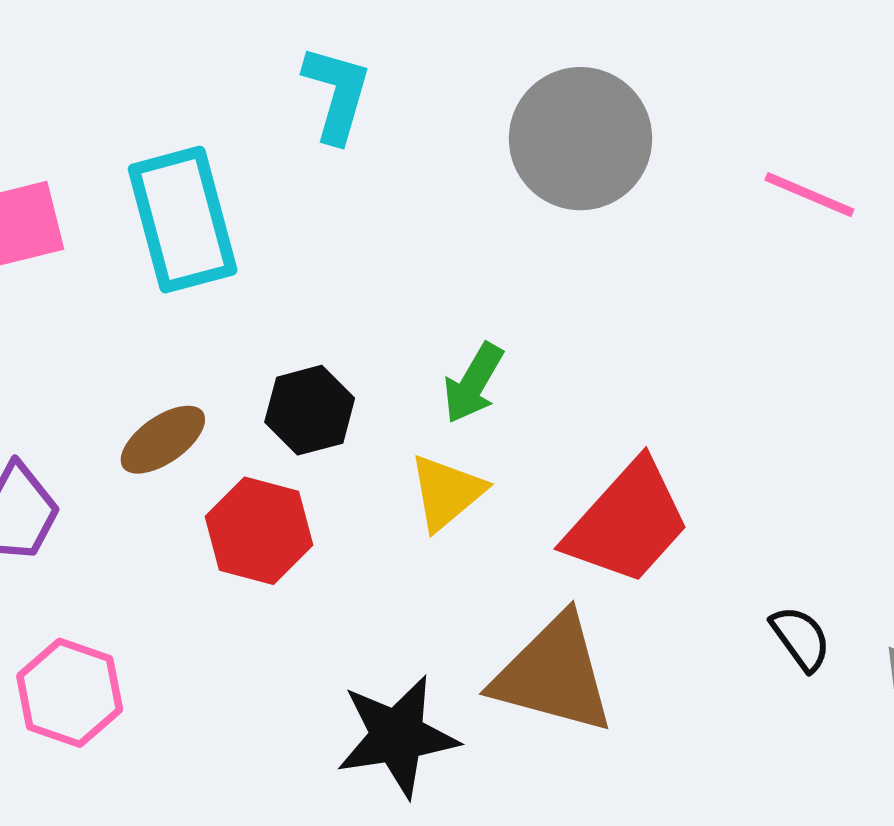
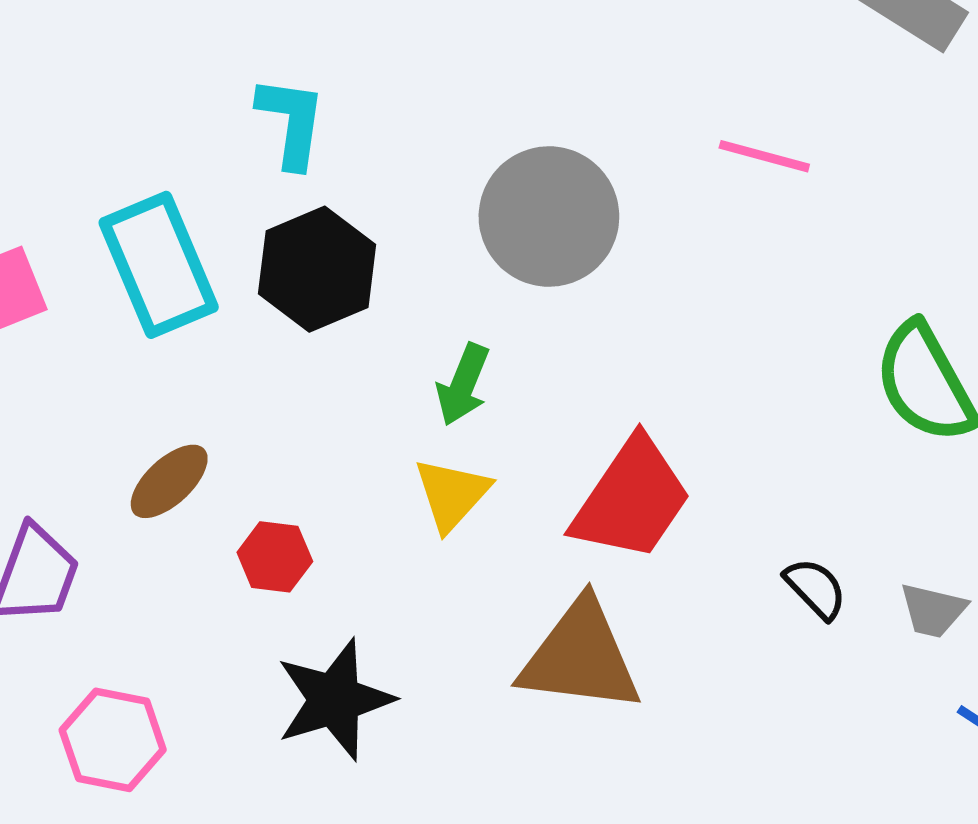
gray circle: (581, 139) -> (549, 217), moved
black hexagon: (310, 410) -> (317, 269), moved, size x1.4
red hexagon: (259, 531) -> (275, 557), size x0.7
black star: (397, 736) -> (335, 700), moved

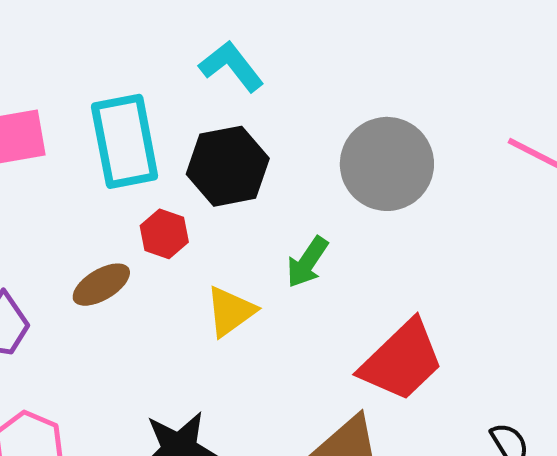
cyan L-shape: (291, 122) -> (231, 66), turned -58
yellow triangle: (452, 494) -> (230, 311), moved
red hexagon: (275, 557) -> (164, 234), moved

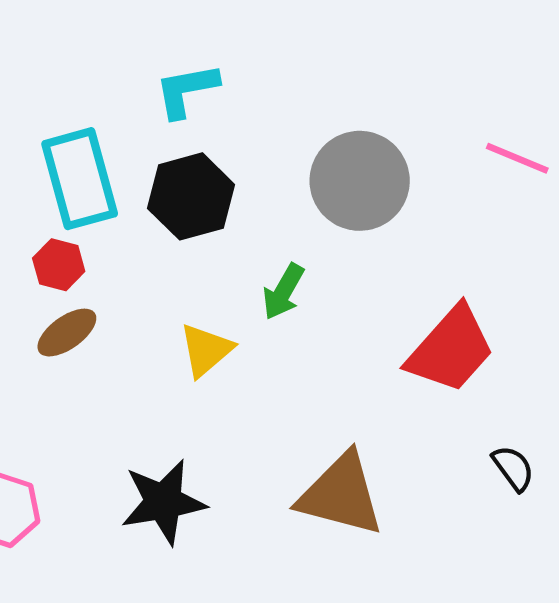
cyan L-shape: (231, 66) -> (187, 90), turned -58
red hexagon: (164, 234) -> (59, 265), moved
red trapezoid: (402, 361) -> (451, 349), moved

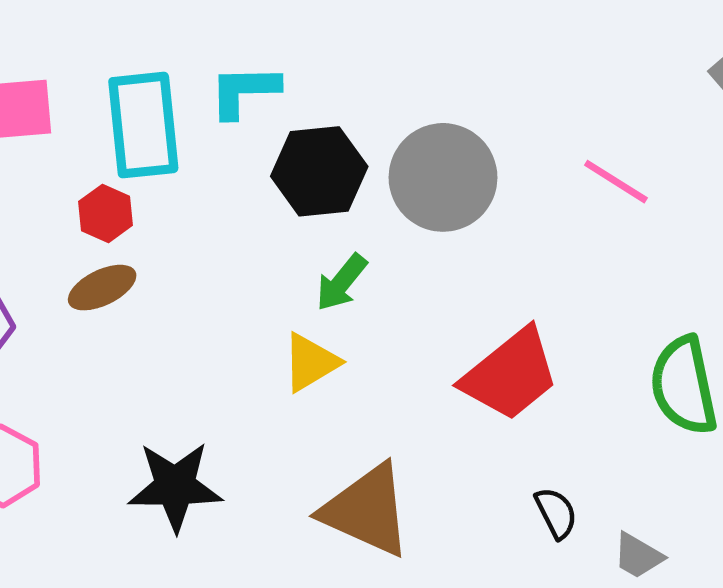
cyan L-shape: (187, 90) -> (244, 91), moved
black hexagon: (191, 196) -> (319, 171), moved
yellow triangle: (206, 350) -> (311, 362), moved

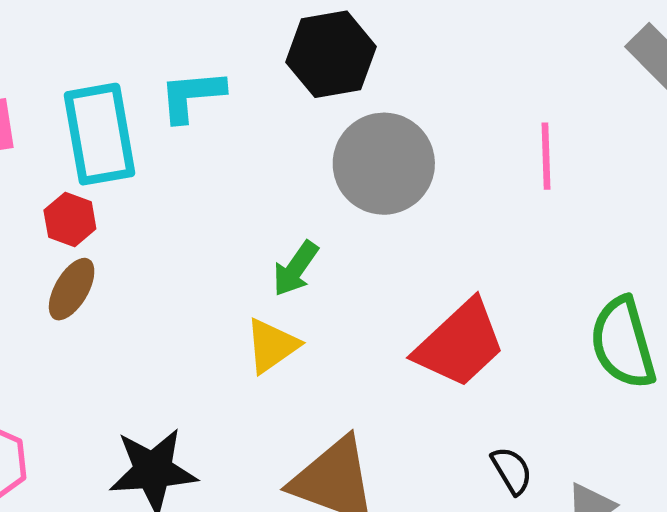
black hexagon: (319, 171) -> (331, 54), moved
pink line: (616, 182) -> (546, 156), turned 60
brown ellipse: (102, 288) -> (72, 289), turned -30

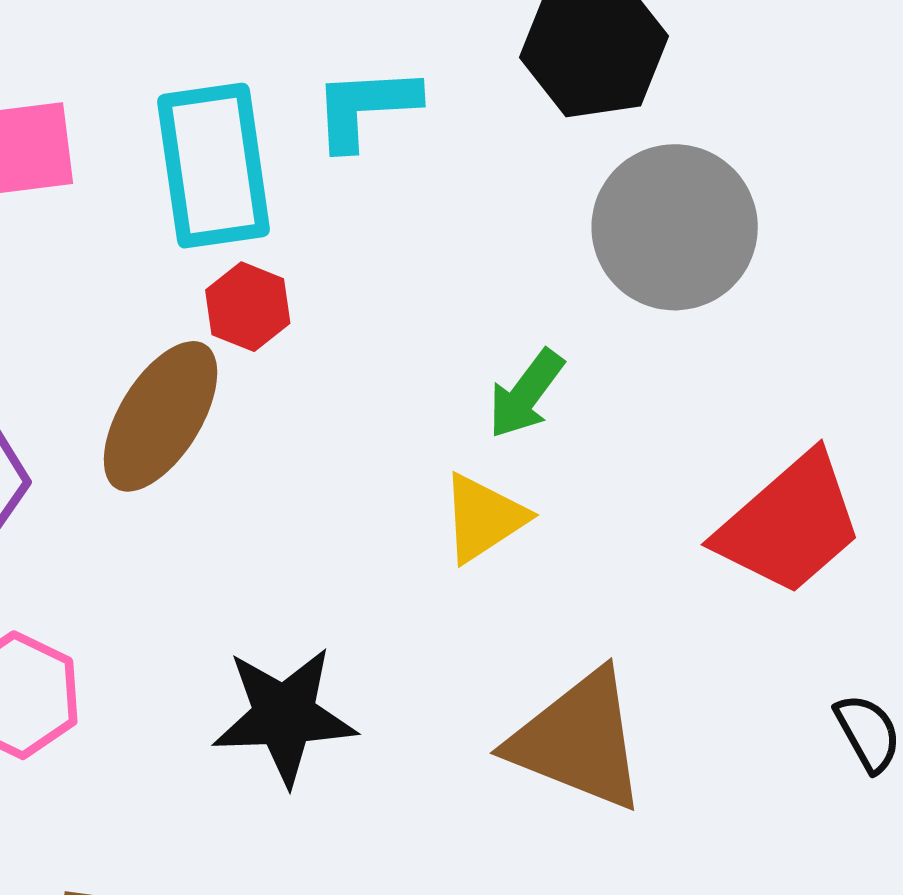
red hexagon: (70, 219) -> (248, 307), moved
brown ellipse: (72, 289) -> (161, 416), size x1.5

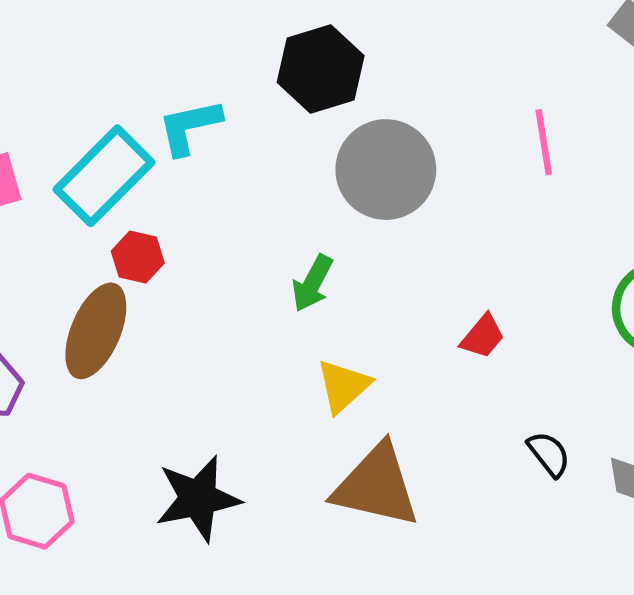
cyan rectangle: (214, 166) -> (104, 176), turned 62
yellow triangle: (484, 518) -> (343, 386), moved
red trapezoid: (790, 524) -> (483, 336), size x0.5

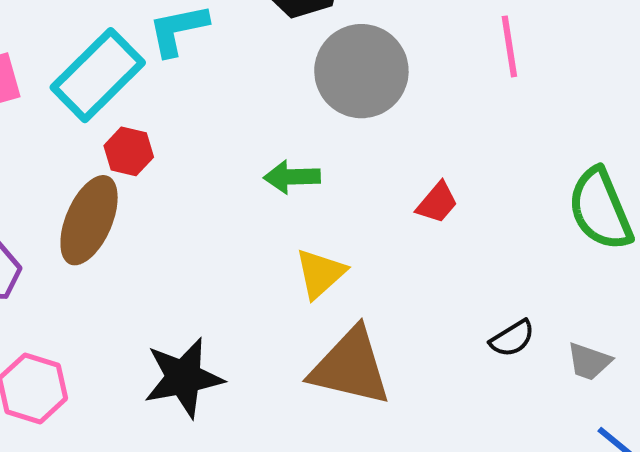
green arrow: (312, 283) -> (292, 177), turned 60
red trapezoid: (483, 336) -> (437, 203), moved
black semicircle: (549, 454) -> (512, 338), turned 96

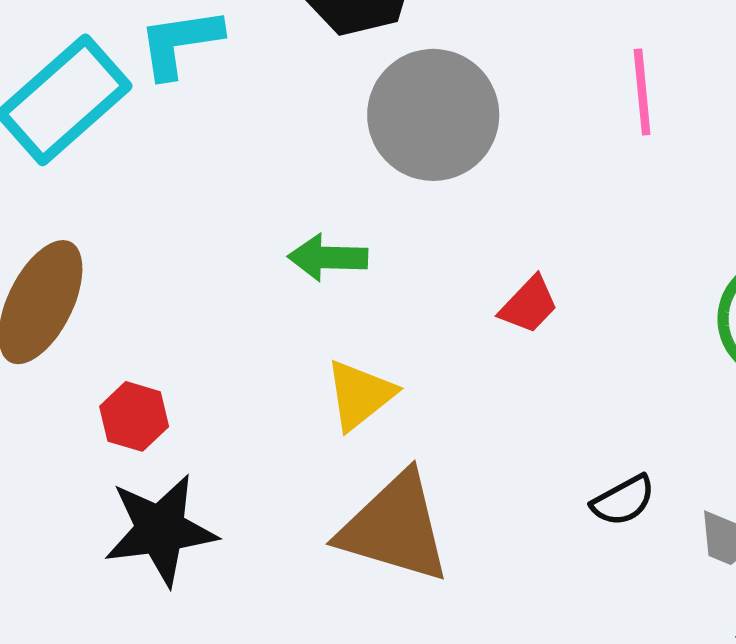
red hexagon: (129, 151) -> (134, 416), moved

